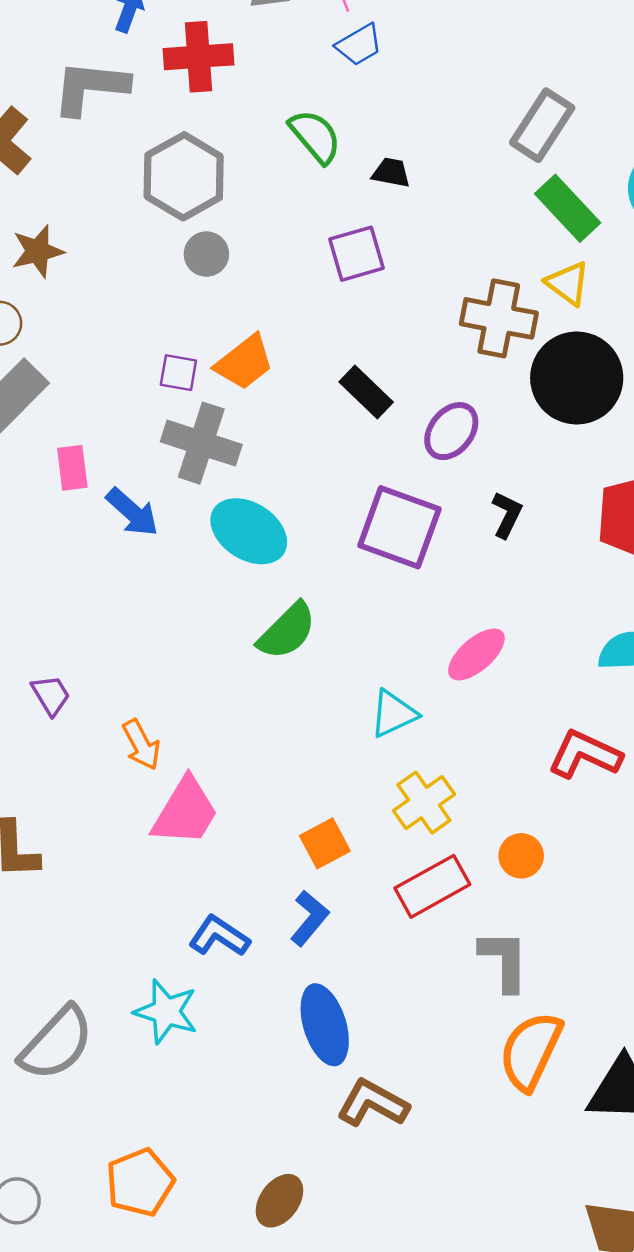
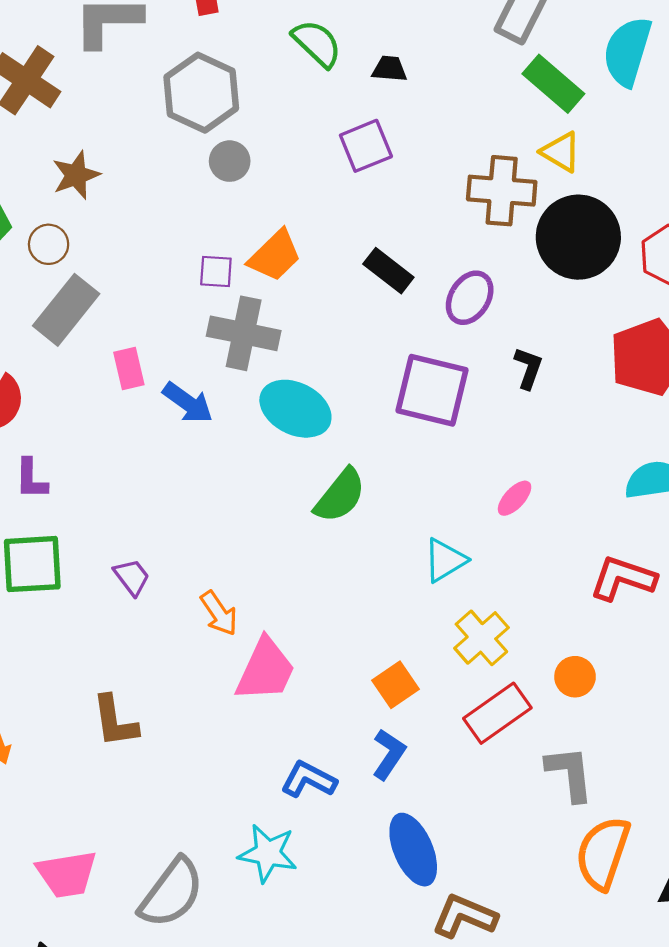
pink ellipse: (476, 654) -> (515, 498), size x0.7

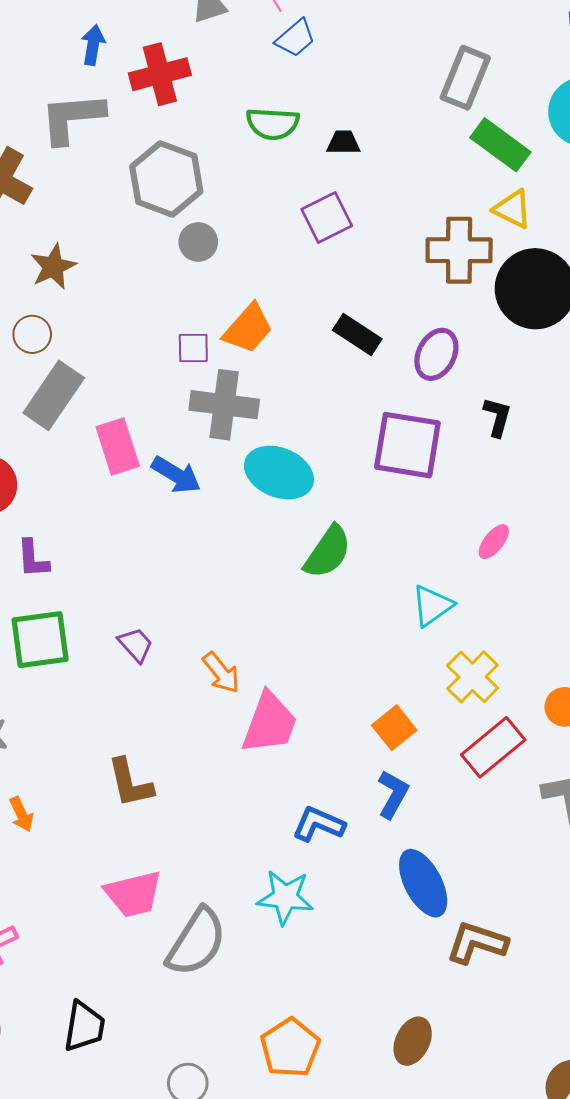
green semicircle: (317, 43) -> (273, 124), turned 144
pink rectangle: (129, 368) -> (118, 447), size x1.4
pink trapezoid: (67, 874) -> (134, 894), moved

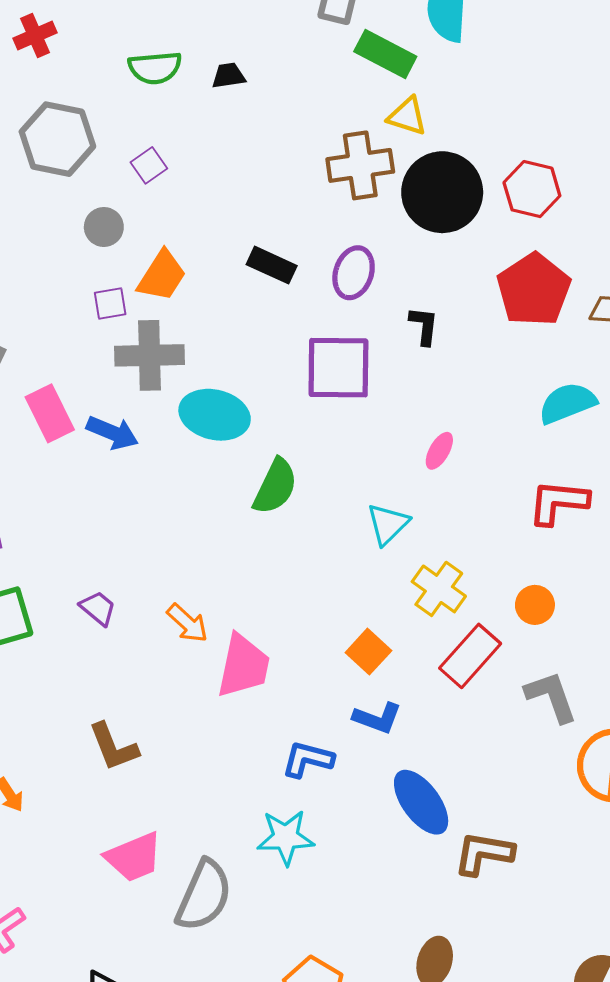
red cross: (160, 74) -> (35, 36), size x0.7
purple square: (327, 218) -> (149, 165), moved, size x0.7
gray circle: (198, 242) -> (104, 227), moved
blue L-shape: (393, 794) -> (377, 718), turned 90

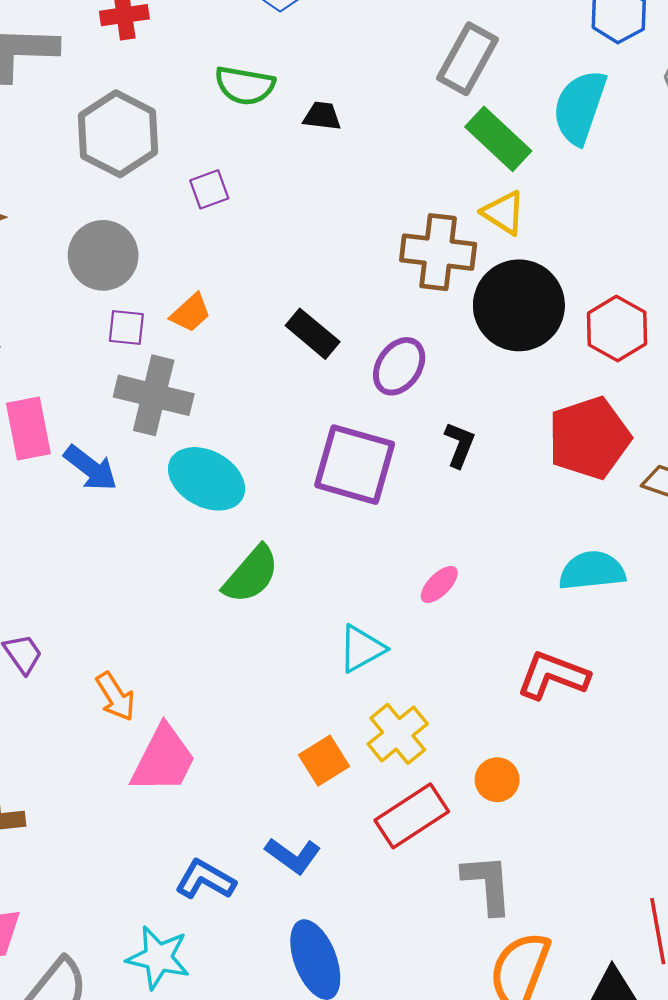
gray circle: (104, 227) -> (103, 255), moved, size x1.6
orange trapezoid: (162, 276) -> (191, 313), size x0.7
orange square: (368, 652) -> (324, 761), moved

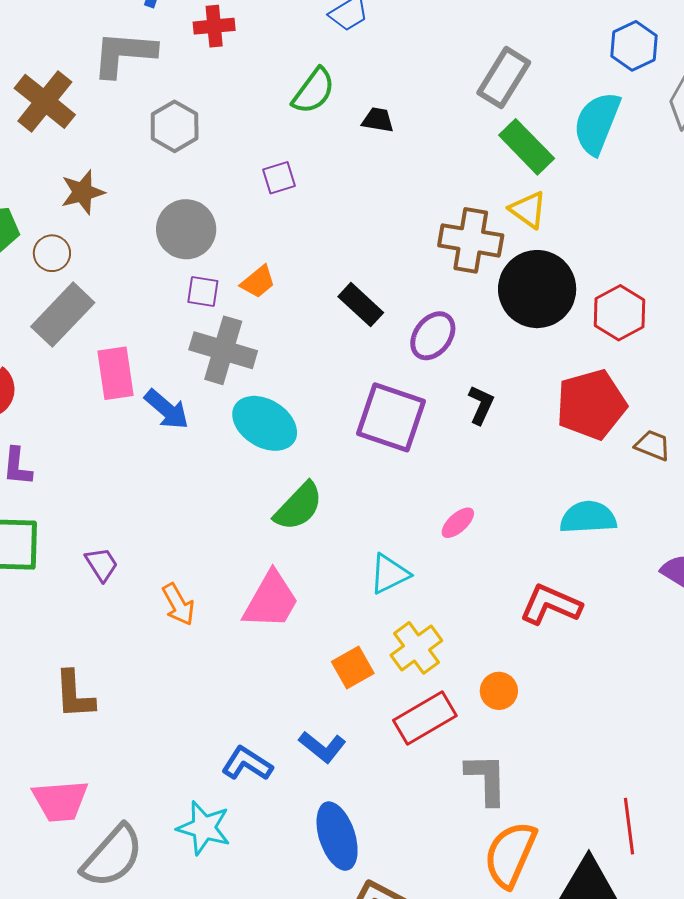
green semicircle: (245, 85) -> (314, 91), turned -66
gray hexagon: (118, 134) -> (175, 126), moved, size x0.7
pink trapezoid: (163, 759) -> (271, 600), moved

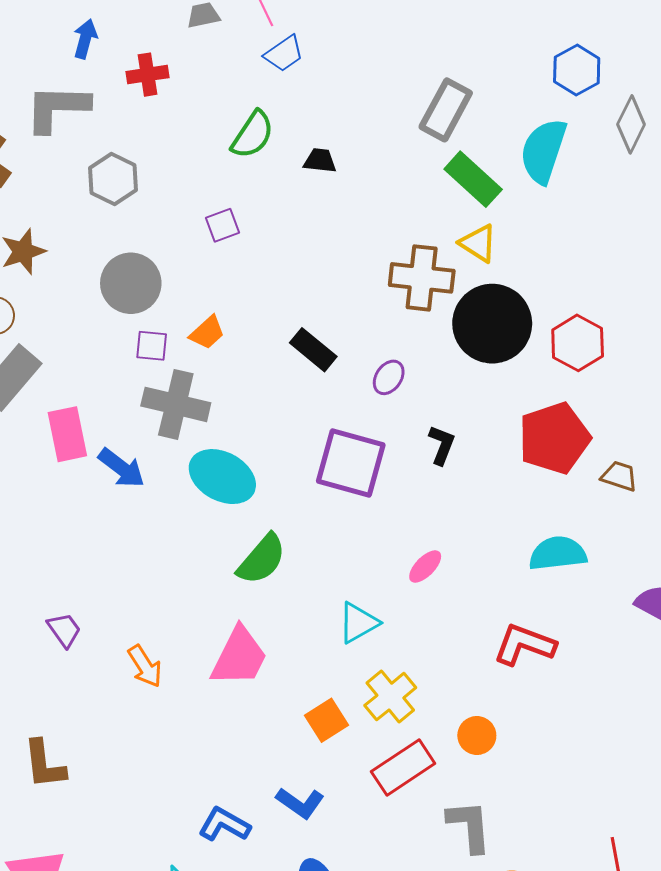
purple ellipse: (433, 336) -> (389, 377), size x0.7

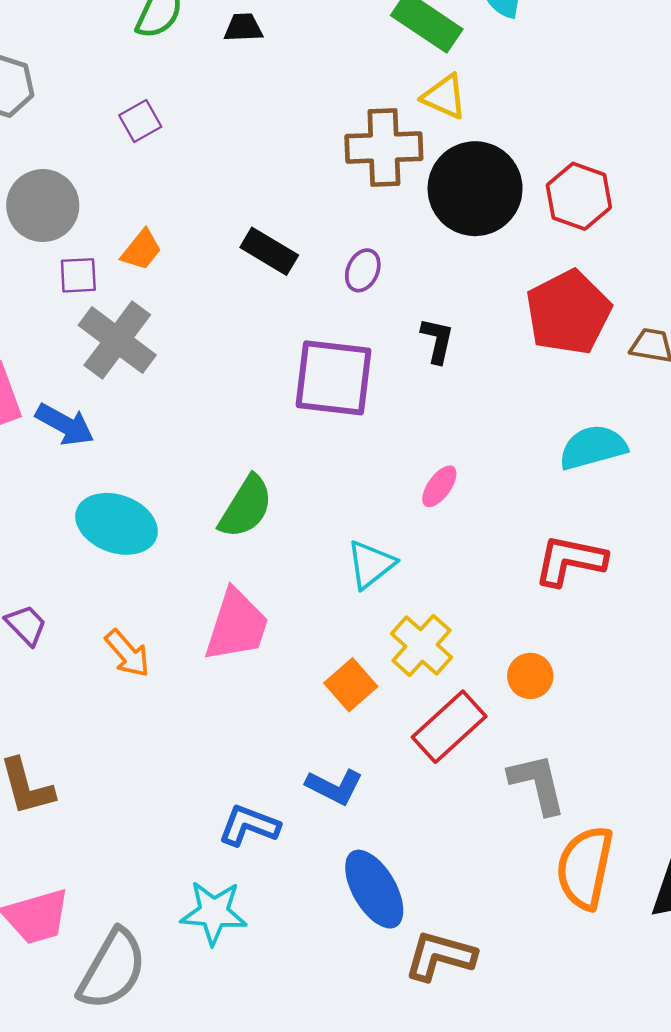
gray cross: (176, 404) -> (117, 340), turned 32
cyan ellipse: (222, 477) -> (117, 524), moved

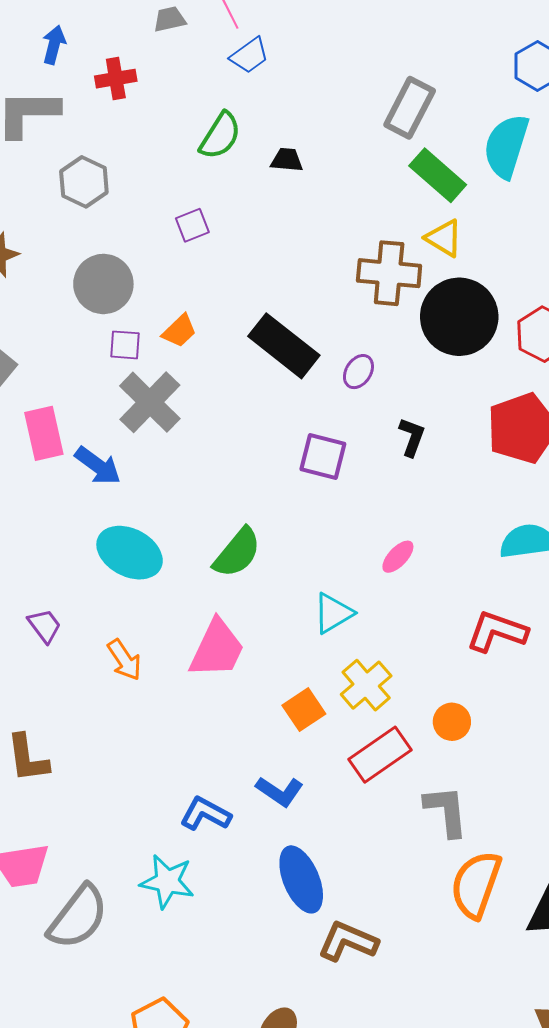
black rectangle: (269, 251) -> (284, 346), size x1.5
purple square: (333, 378) -> (323, 456), size x0.7

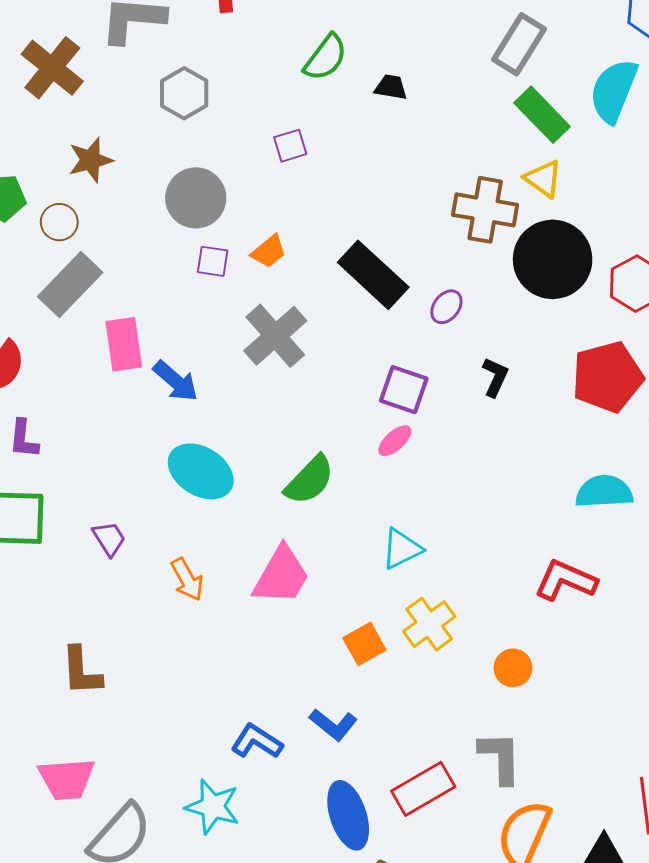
gray cross: (150, 402) -> (275, 336), moved
pink ellipse: (398, 557) -> (395, 441), moved
red rectangle: (380, 755) -> (423, 789), moved

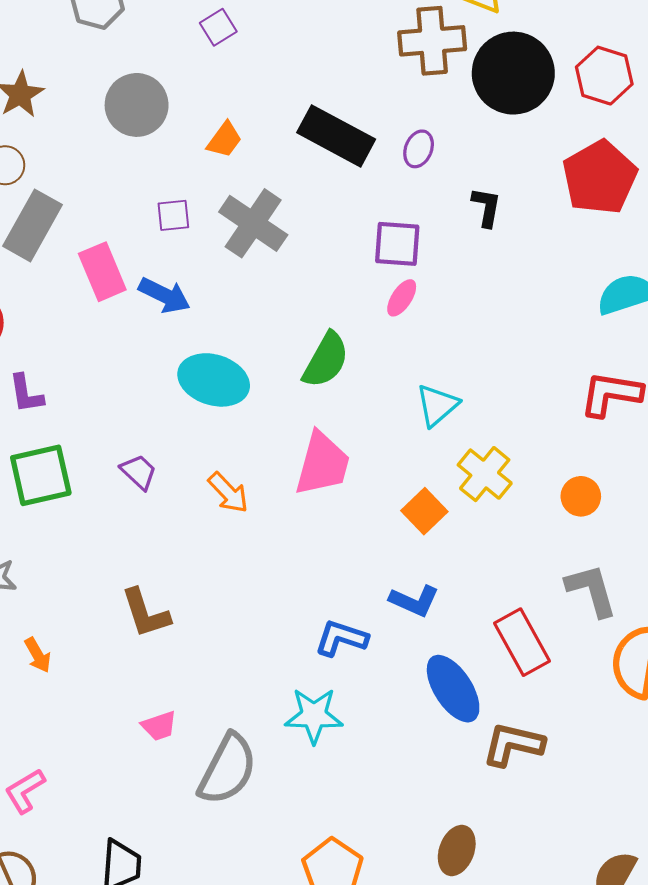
purple square: (213, 261) -> (173, 215), moved
pink trapezoid: (67, 779) -> (159, 726), size x0.6
red rectangle: (423, 789) -> (522, 642), turned -74

